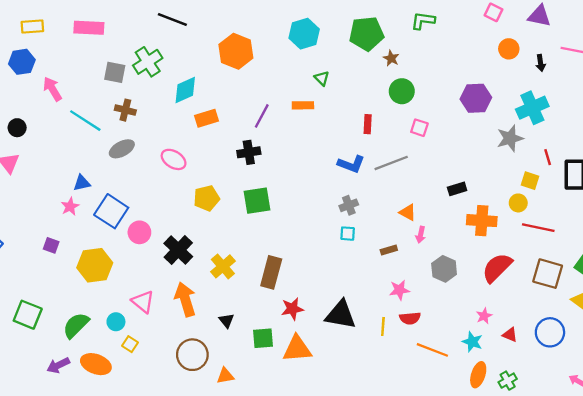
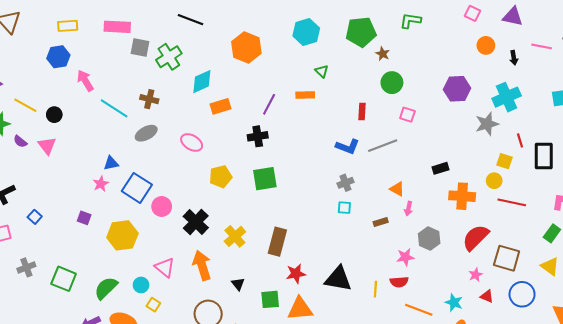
gray square: (115, 72) -> (140, 47), moved
brown square: (548, 274) -> (507, 258), moved
pink star: (399, 290) -> (405, 257), moved
pink star: (484, 316) -> (476, 275), moved

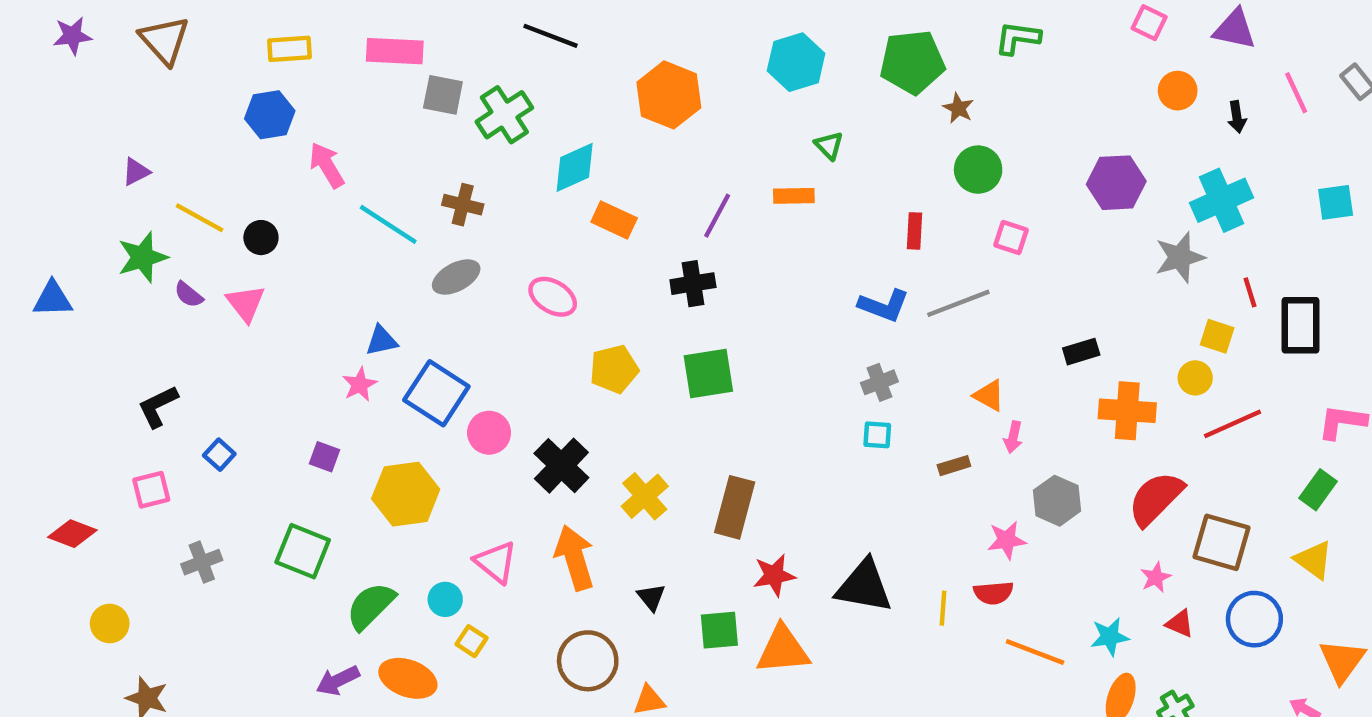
pink line: (542, 46) -> (1296, 93), turned 54
orange rectangle: (221, 106) -> (614, 220), turned 42
red line: (512, 202) -> (1232, 424), turned -36
green square: (64, 279) -> (303, 551), moved
cyan star: (454, 303) -> (1110, 637), turned -30

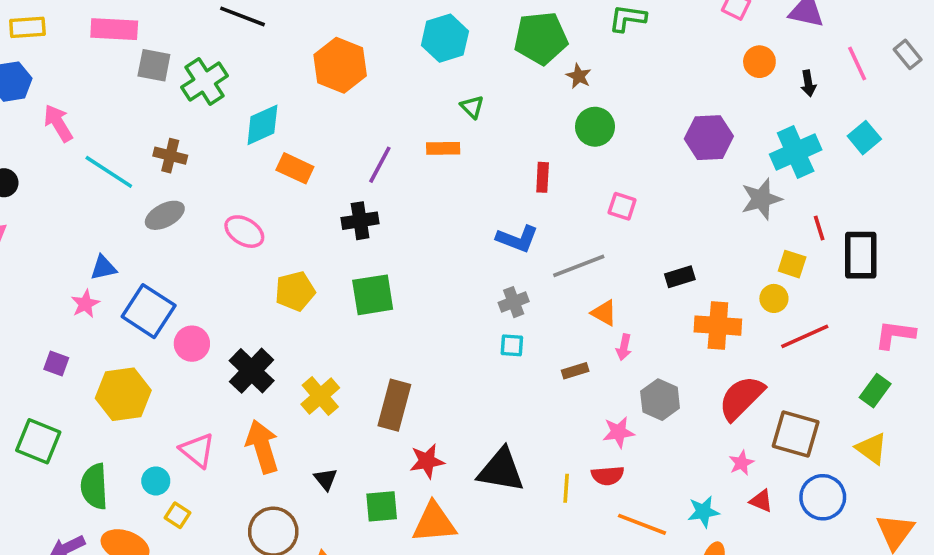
cyan square: (1336, 202) -> (864, 138), moved, turned -32
pink square: (1011, 238) -> (622, 206), moved
gray line: (958, 303) -> (579, 266), moved
green semicircle: (371, 606) -> (94, 486), turned -48

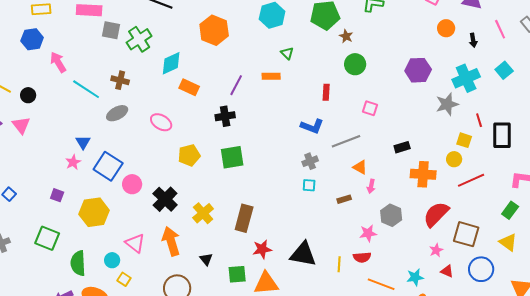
blue triangle: (103, 268) -> (83, 142), turned -49

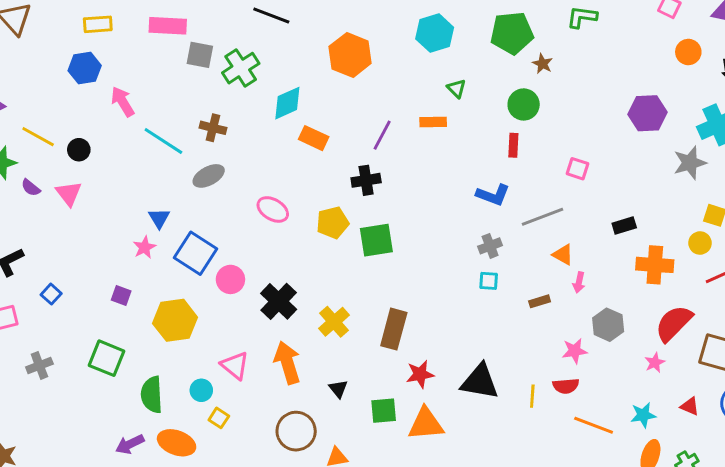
green circle: (355, 64) -> (524, 104), moved
pink ellipse: (161, 122) -> (273, 209), moved
yellow pentagon: (189, 155) -> (333, 223), moved
pink star: (436, 250) -> (655, 363), moved

